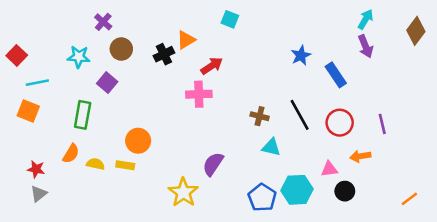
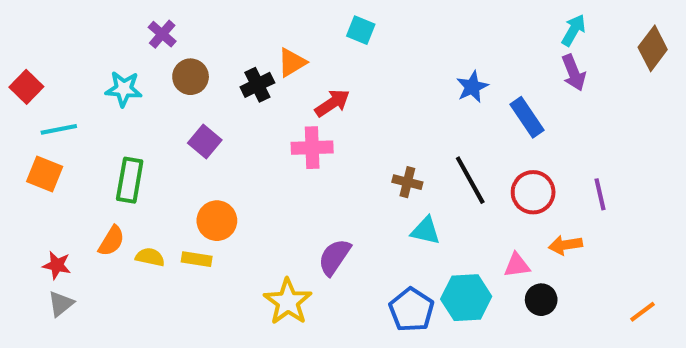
purple square: (107, 83) -> (205, 142), moved

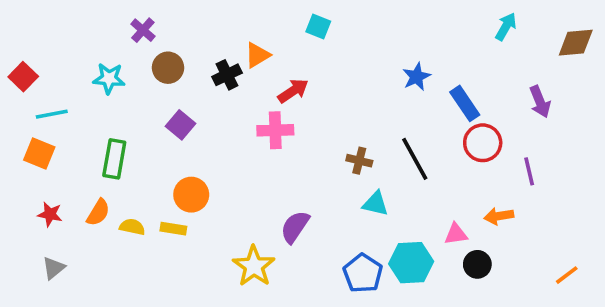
brown diamond: (653, 48) -> (576, 43), turned 48
purple arrow: (574, 73) -> (540, 102), moved
red circle: (533, 192) -> (483, 143), moved
red star: (57, 265) -> (50, 214), moved

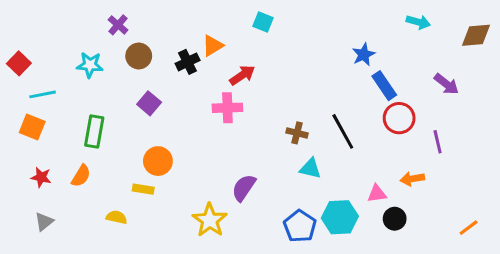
cyan arrow: (506, 27) -> (418, 22), turned 75
blue star: (417, 77) -> (364, 55), moved
purple arrow: (540, 102) -> (446, 84), turned -30
yellow semicircle: (132, 227) -> (117, 217), moved

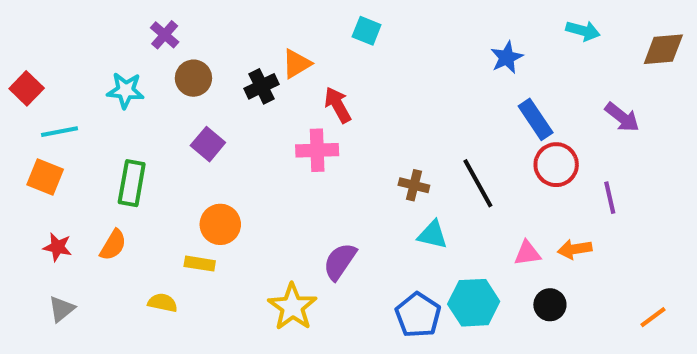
blue star: (364, 55) -> (507, 57), moved
red arrow: (242, 75) -> (338, 105), turned -85
pink triangle: (377, 194) -> (527, 253), moved

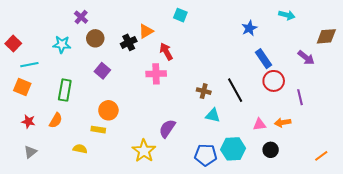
brown diamond: (663, 49) -> (326, 36), moved
blue pentagon: (418, 315) -> (206, 155), turned -30

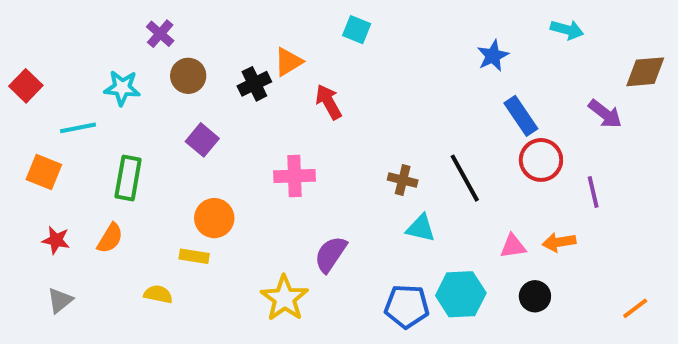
cyan line: (29, 65) -> (78, 128), moved
pink cross: (156, 74) -> (294, 176), moved

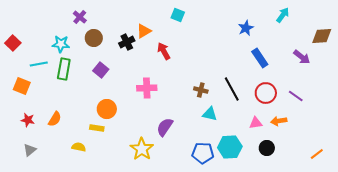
cyan arrow: (567, 30) -> (283, 15), turned -70
red circle: (541, 160) -> (266, 93), moved
green rectangle: (128, 178) -> (64, 69), moved
purple line: (593, 192) -> (296, 96), turned -42

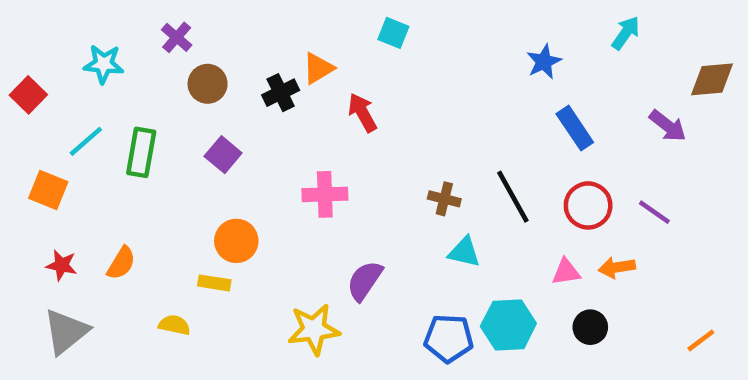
cyan star: (61, 44) -> (104, 64), moved
cyan line: (39, 64) -> (86, 141), turned -30
yellow star: (142, 149) -> (314, 329), turned 30
gray triangle: (30, 150) -> (66, 332), size x1.6

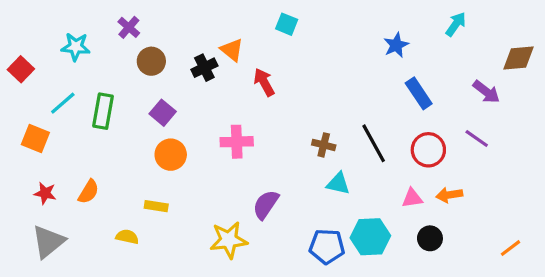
orange triangle: (318, 68) -> (232, 50), turned -50
purple line: (654, 212) -> (477, 138), moved
orange circle: (236, 241) -> (171, 155), moved

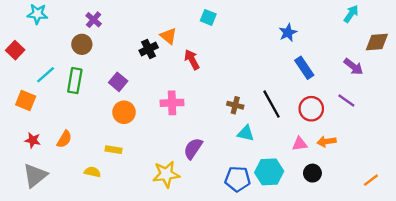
cyan arrow: (456, 24) -> (351, 14), moved
cyan star: (76, 47) -> (37, 14), moved
brown circle: (151, 61) -> (82, 44), moved

